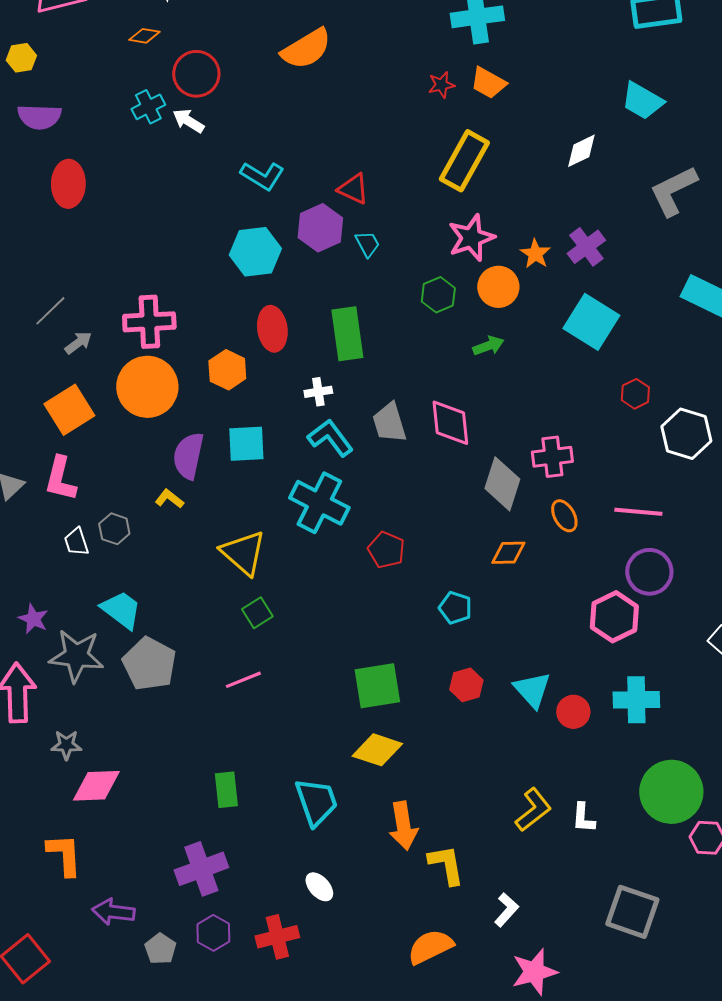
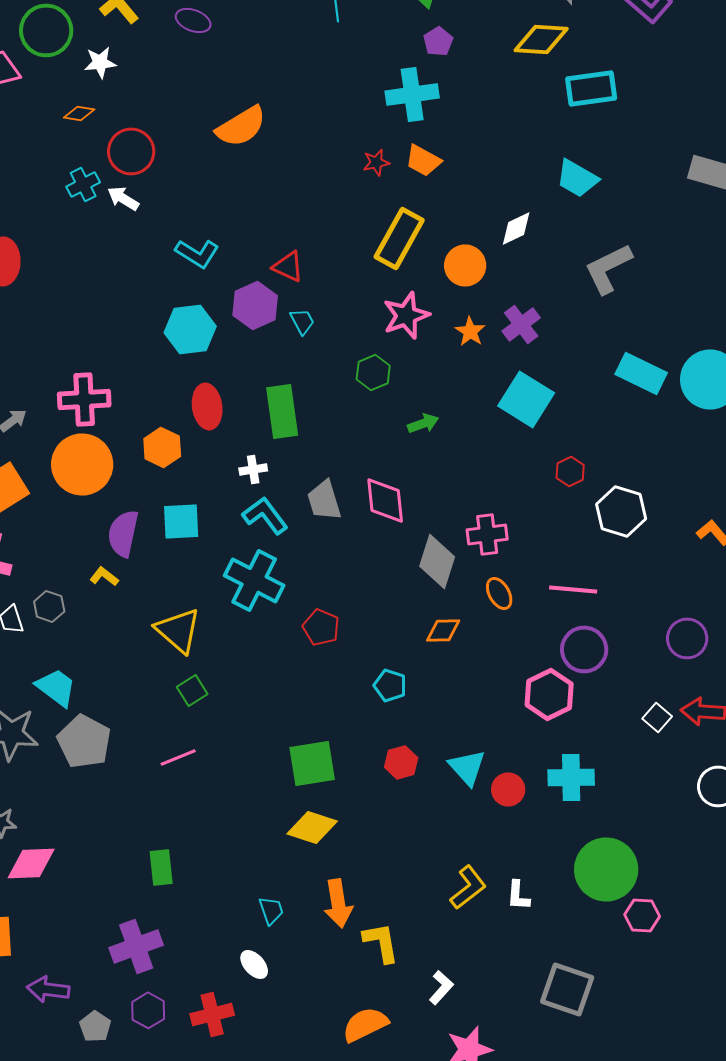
orange circle: (498, 287) -> (465, 265), moved
cyan trapezoid: (316, 802) -> (271, 910), moved, size x0.6

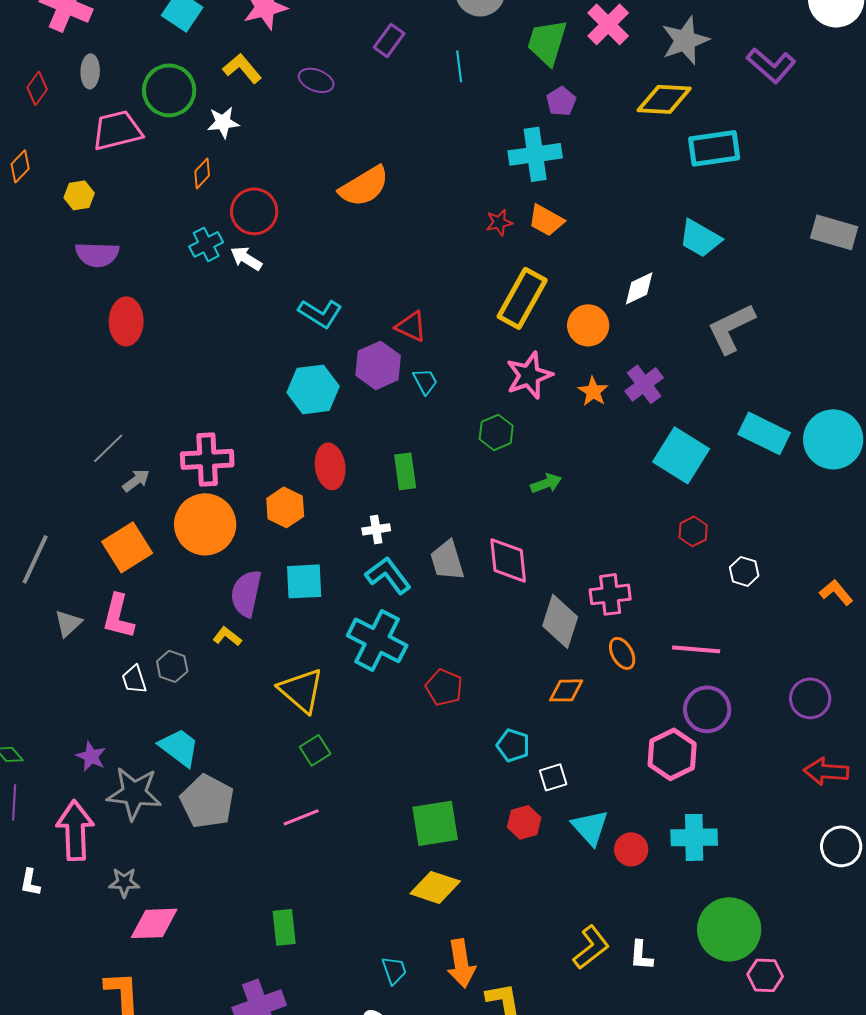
orange diamond: (79, 113) -> (202, 173), turned -56
cyan square: (526, 399) -> (681, 455), moved
green rectangle: (282, 411) -> (405, 471), size x0.7
white hexagon: (621, 511) -> (744, 571), size x0.6
white square: (657, 717) -> (553, 777), moved, turned 32

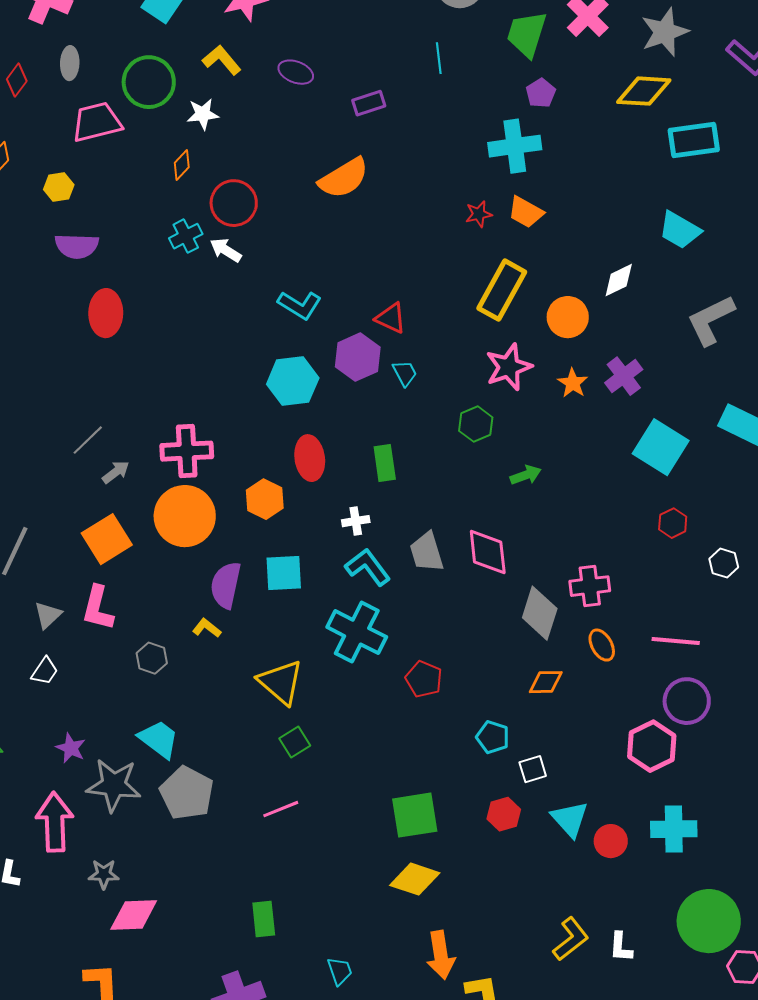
purple rectangle: (389, 40) -> (369, 103), moved, turned 36
white trapezoid: (134, 679) -> (45, 671), moved, turned -128
cyan trapezoid: (394, 970) -> (340, 971), moved

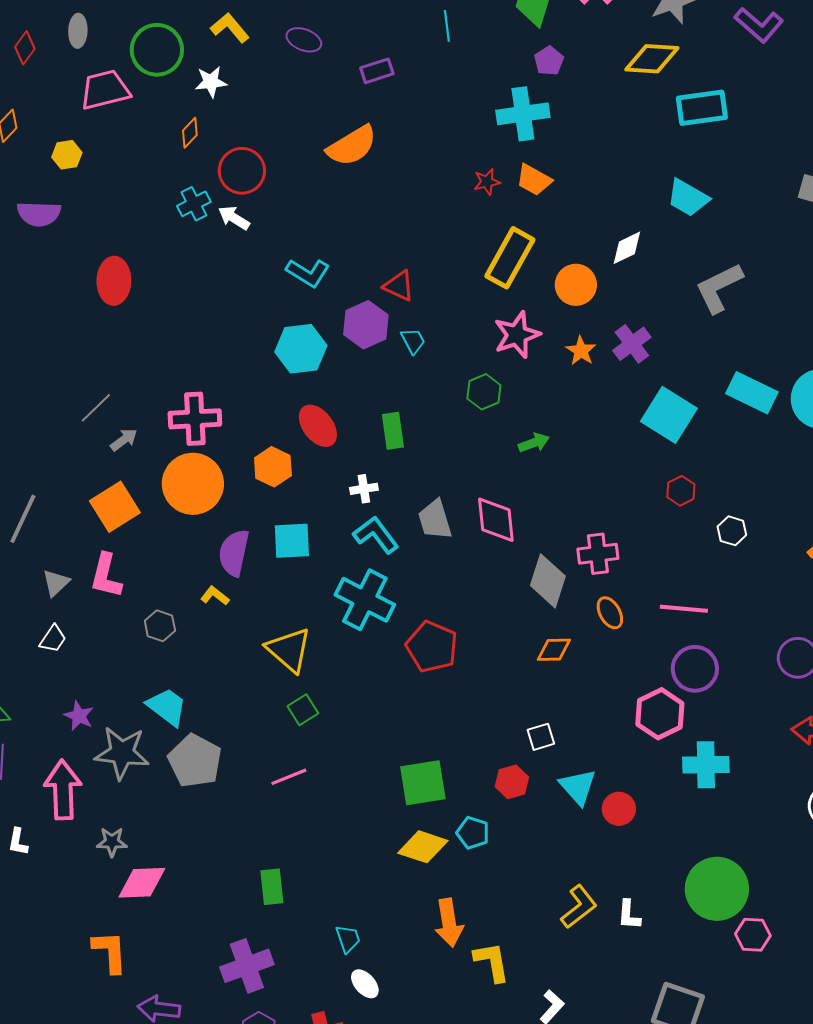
purple semicircle: (77, 246) -> (39, 214), moved
red ellipse: (310, 458) -> (318, 426), turned -30
red pentagon: (424, 679) -> (432, 647), size x1.4
cyan pentagon: (493, 737) -> (473, 833), moved
cyan cross: (674, 829) -> (706, 765), moved

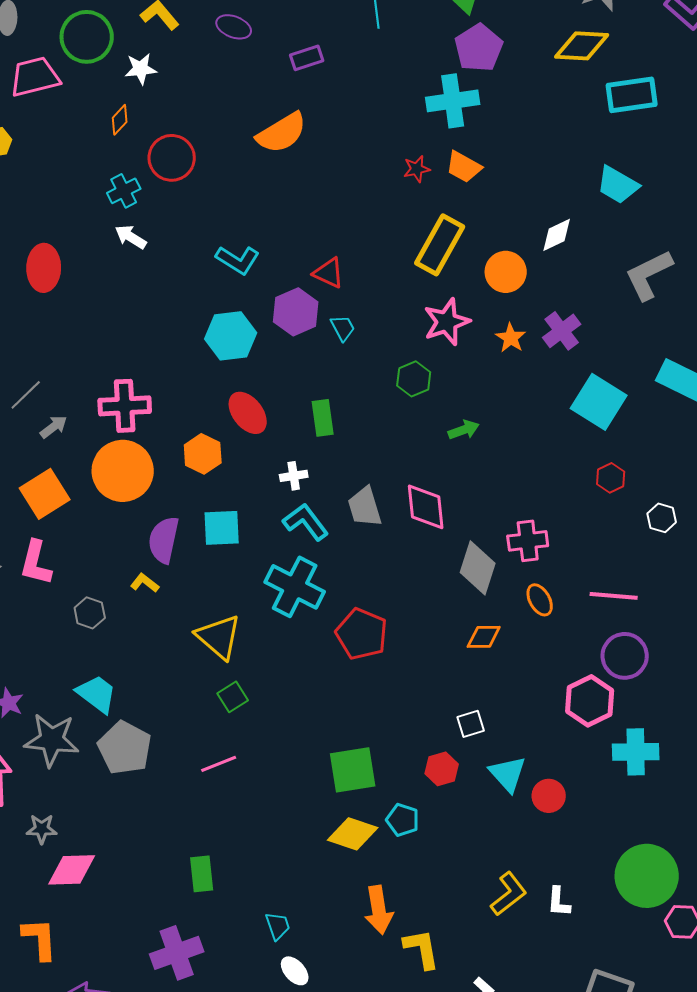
purple pentagon: (549, 61) -> (479, 48), size x1.6
white arrow: (234, 218) -> (131, 237), moved

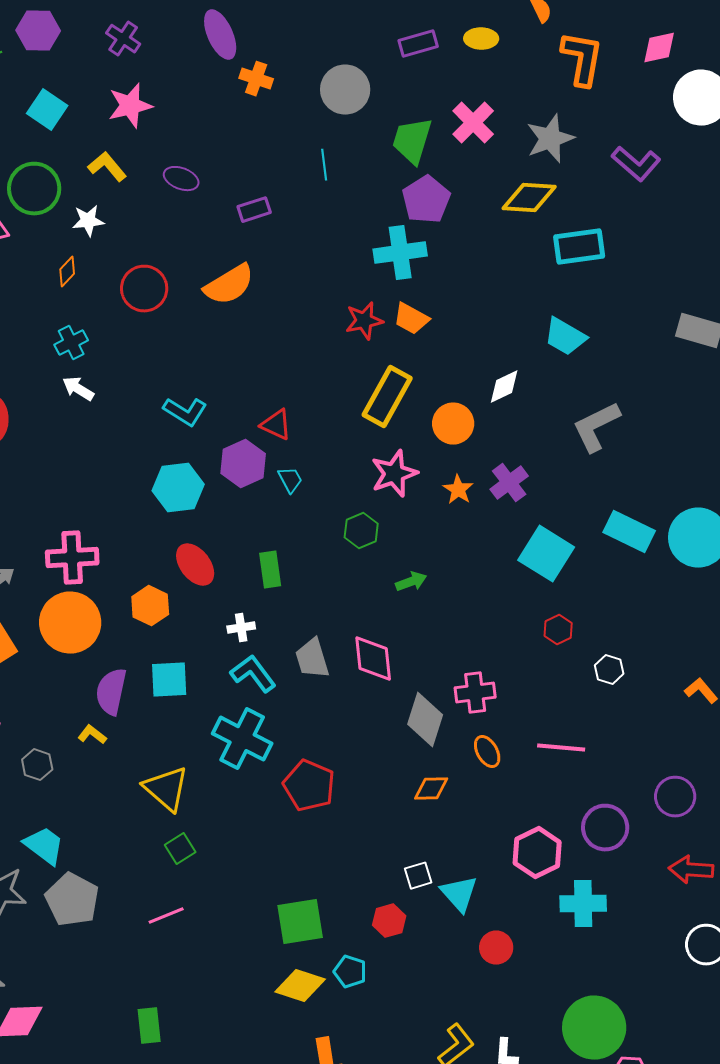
red circle: (172, 158) -> (144, 289), moved
red star: (417, 169) -> (364, 321), size x1.4
purple circle: (625, 656) -> (605, 828), moved
cyan triangle: (508, 774) -> (459, 894), moved

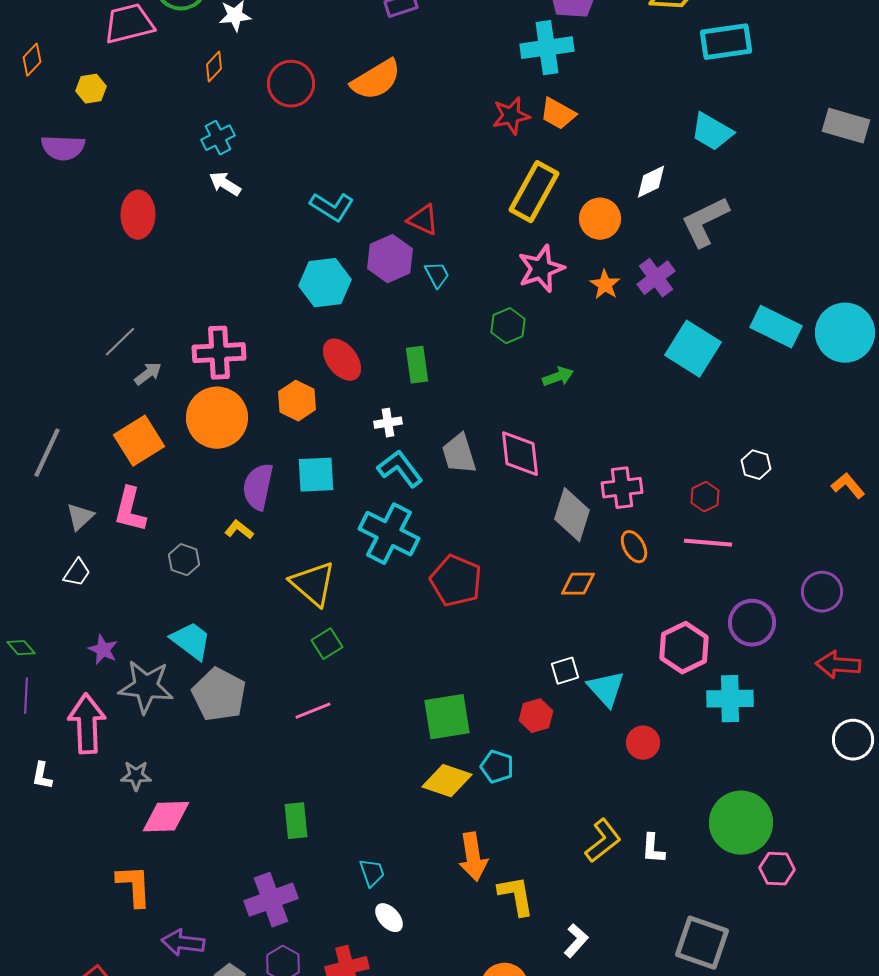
gray L-shape: (596, 427) -> (705, 222), moved
red hexagon: (558, 630) -> (705, 497), moved

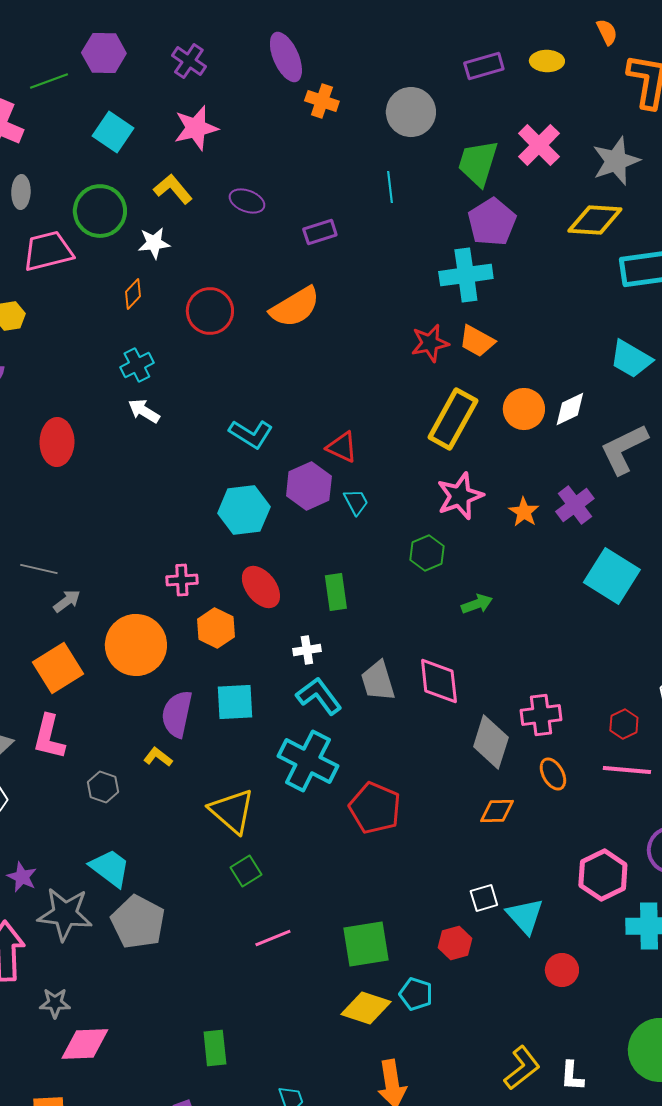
orange circle: (600, 219) -> (524, 409), moved
gray line: (120, 342) -> (39, 569), turned 57
pink cross: (219, 353) -> (182, 580), moved, size x0.6
pink line: (313, 711) -> (273, 938), moved

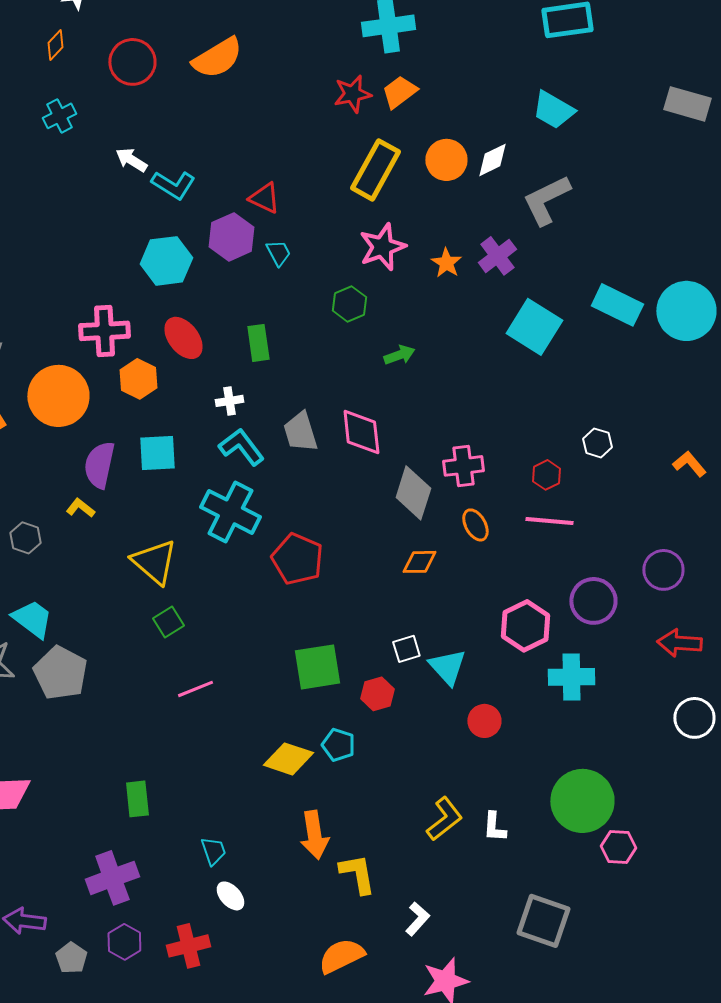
orange trapezoid: (477, 341) -> (399, 92), turned 114
white arrow: (144, 411) -> (131, 160), moved
pink cross: (182, 580) -> (104, 331), size x1.6
green square: (366, 944) -> (317, 667), moved

